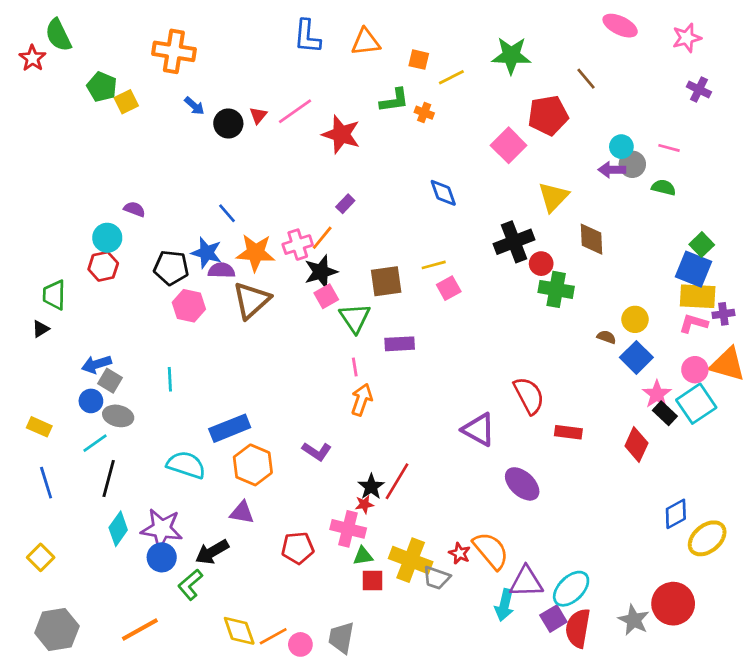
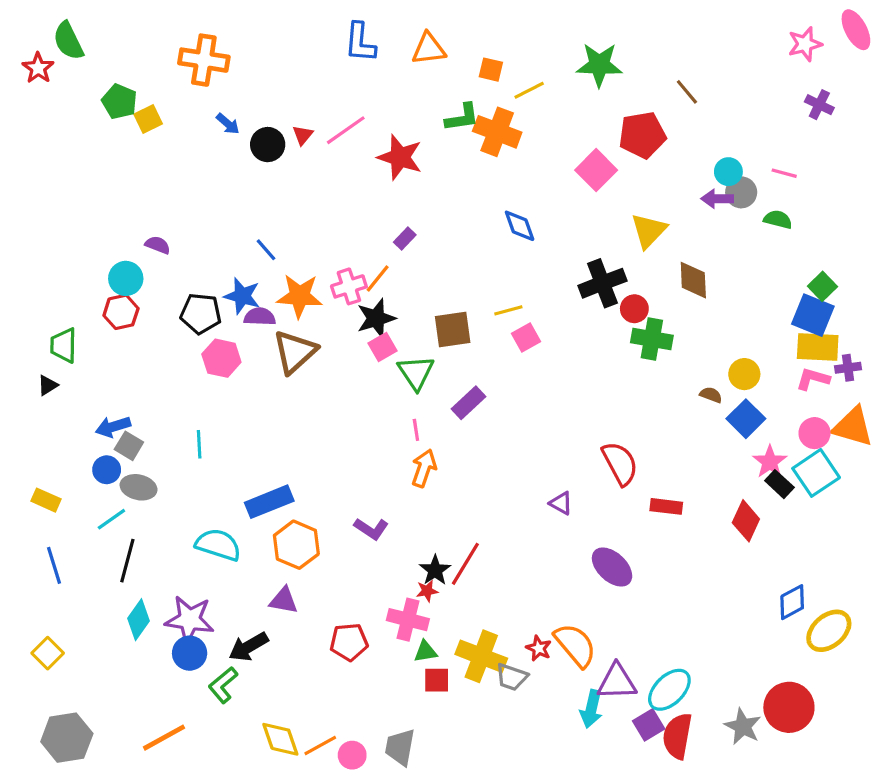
pink ellipse: (620, 26) -> (856, 30), moved, turned 36
orange cross: (424, 113) -> (497, 132), size x2.0
purple rectangle: (400, 344) -> (469, 403), turned -40
purple triangle: (479, 430) -> (561, 503), size x0.6

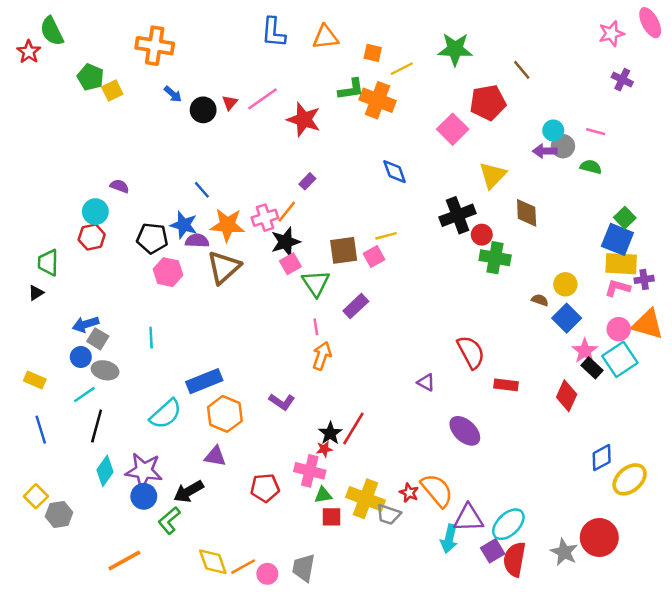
pink square: (526, 337) -> (374, 256), moved
cyan semicircle: (218, 545) -> (166, 414), turned 120
gray hexagon: (67, 738) -> (59, 514), moved, size x0.7

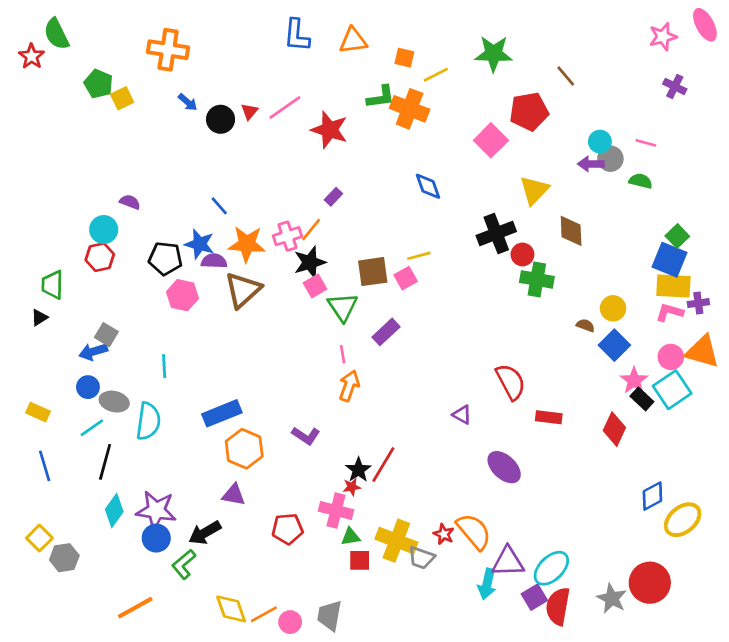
gray square: (98, 339) -> (106, 335), moved
cyan semicircle: (166, 414) -> (148, 421), moved, turned -40

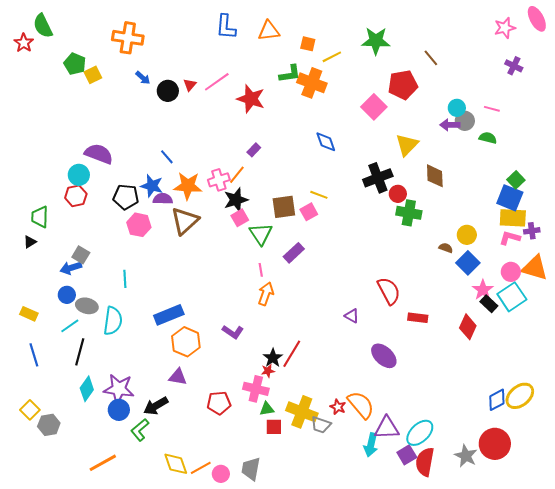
purple semicircle: (130, 202) -> (99, 154), size x1.8
yellow line: (419, 256) -> (319, 195), turned 36
blue diamond: (652, 496) -> (497, 400), moved

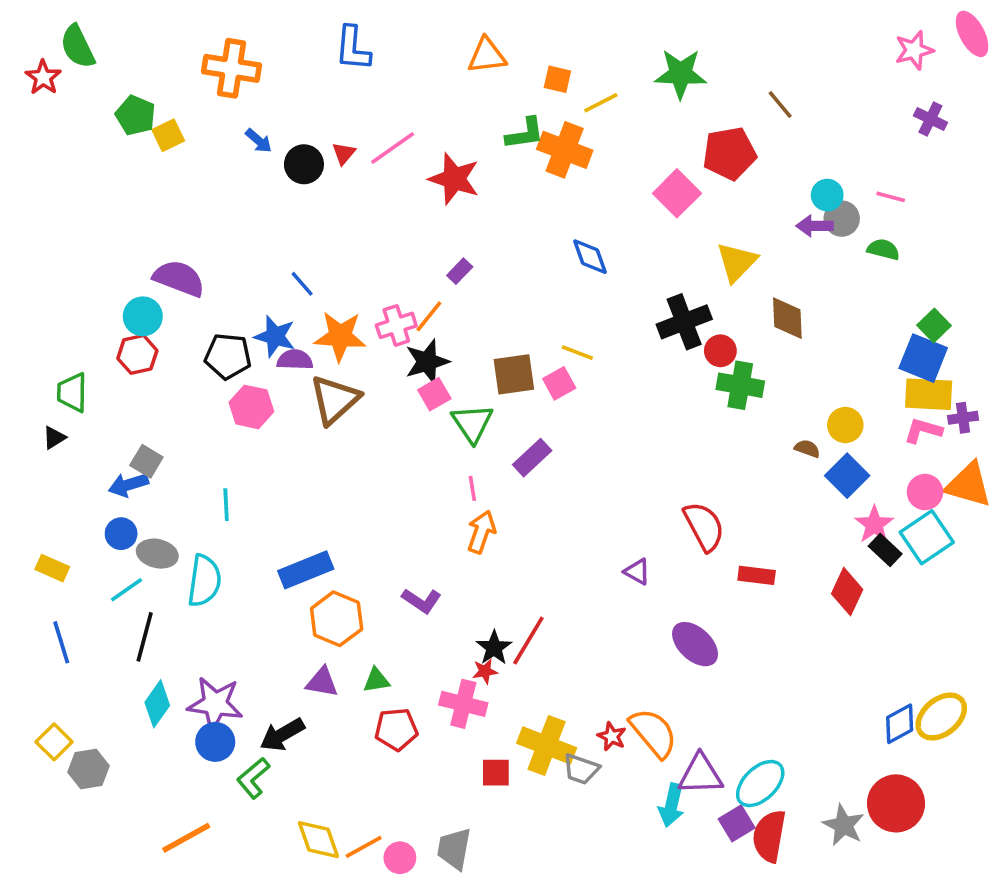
blue L-shape: (226, 27) -> (353, 48), moved
green triangle: (267, 409) -> (376, 680), moved

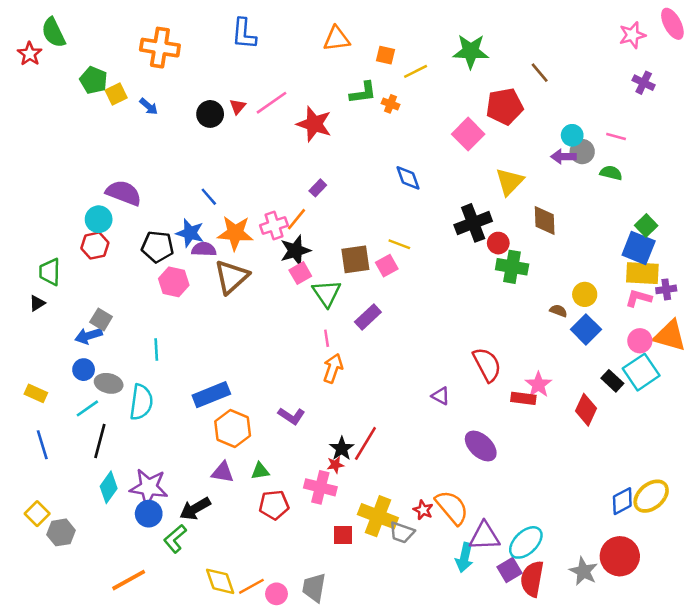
blue arrow: (259, 141) -> (149, 106), moved
orange cross: (565, 150) -> (391, 104), size x0.5
pink star: (874, 525) -> (538, 385), moved

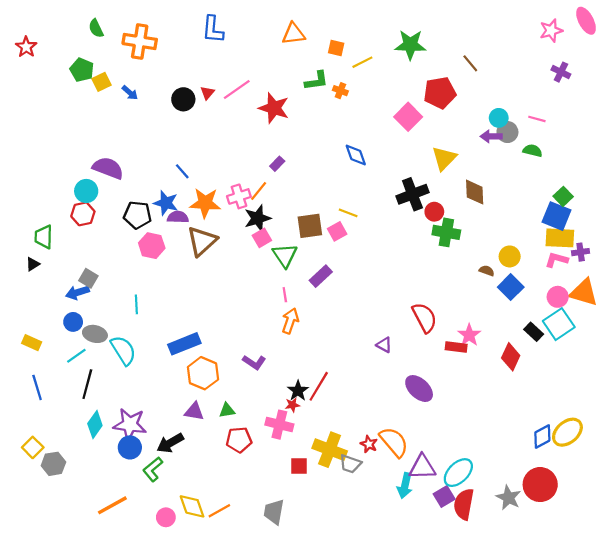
green semicircle: (53, 33) -> (96, 28), moved, size x0.7
cyan semicircle: (141, 402) -> (123, 350), turned -40
pink circle: (276, 594) -> (166, 517), moved

